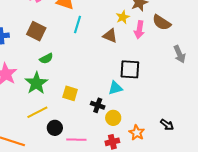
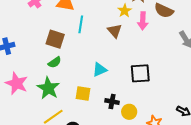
brown square: (36, 31) -> (55, 39), moved
brown triangle: (110, 36) -> (115, 31), turned 35
black square: (130, 69) -> (140, 73), moved
cyan triangle: (115, 88) -> (100, 70), moved

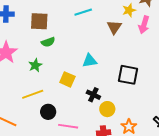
cyan line: (81, 24) -> (83, 12), turned 48
brown square: (55, 39) -> (39, 21), moved, turned -30
green star: (48, 88) -> (35, 65), size x0.6

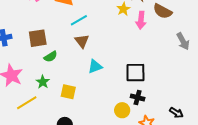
brown triangle: (114, 27) -> (82, 41), moved
yellow square: (67, 79) -> (68, 92), moved
yellow line: (33, 94) -> (27, 103), moved
black cross: (93, 95) -> (138, 98), moved

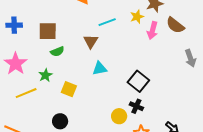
cyan line: (79, 20) -> (107, 22), moved
black square: (135, 73) -> (138, 81), turned 30

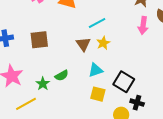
yellow star: (137, 17) -> (103, 43), moved
green semicircle: (57, 51) -> (62, 75), moved
black square: (138, 81) -> (124, 82), moved
yellow square: (69, 89) -> (98, 94), moved

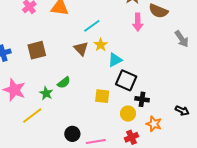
cyan triangle: (96, 70) -> (115, 60), moved

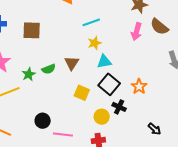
brown triangle: (81, 49) -> (72, 63), moved
orange star: (154, 124) -> (139, 86), moved

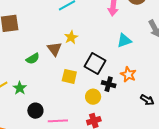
yellow star: (95, 43) -> (71, 37), moved
cyan triangle: (104, 61) -> (124, 41), moved
green star: (29, 74) -> (20, 88), moved
orange star: (139, 86) -> (128, 74), moved

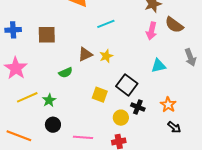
brown triangle: (54, 49) -> (85, 54), moved, turned 35
orange star: (128, 74) -> (168, 105), moved
black circle: (35, 111) -> (53, 125), moved

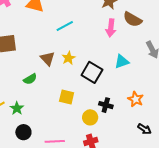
brown triangle: (85, 54) -> (48, 59), turned -42
black square: (127, 85) -> (92, 72), moved
black arrow: (174, 127) -> (144, 129), moved

